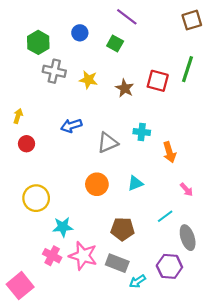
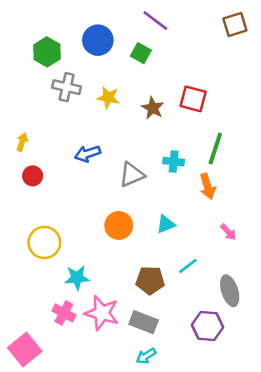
blue circle: (80, 33) -> (98, 40), size x1.5
green line: (188, 69) -> (215, 148), moved
cyan line: (165, 216) -> (188, 266), moved
cyan arrow: (137, 281) -> (146, 356), moved

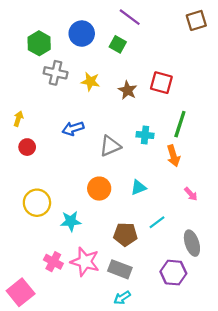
cyan star: (77, 278) -> (71, 221), moved

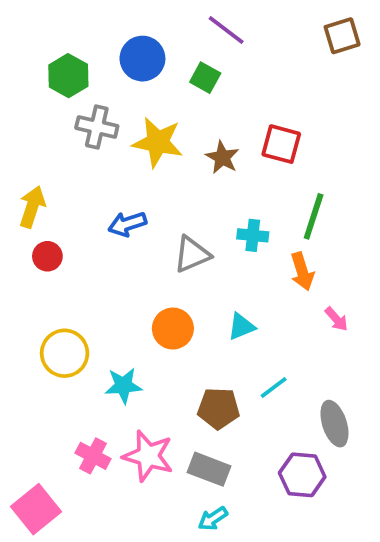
yellow star: (90, 82) -> (158, 142), size x1.5
yellow arrow: (18, 119) -> (32, 207), size x1.5
pink arrow: (191, 194) -> (336, 319), moved

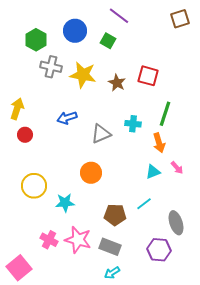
cyan triangle: (241, 327) -> (153, 172), moved

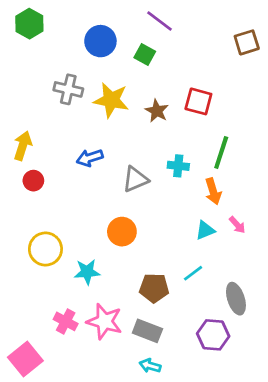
brown square: (180, 19) -> (247, 42), moved
green hexagon: (36, 40) -> (29, 24), moved
cyan arrow: (112, 273) -> (150, 366), turned 49

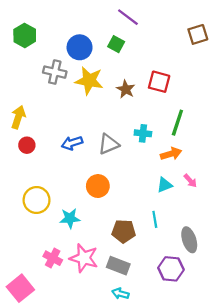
green hexagon: (29, 24) -> (25, 35), moved
blue circle: (100, 41) -> (80, 47), moved
blue arrow: (90, 158) -> (72, 143), moved
orange arrow: (213, 191) -> (171, 154), turned -90
cyan line: (193, 273) -> (155, 219), turned -63

